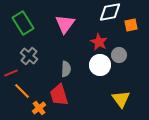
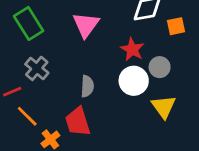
yellow triangle: (121, 99) -> (164, 107), moved

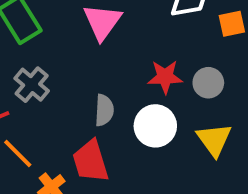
red star: (132, 49) -> (165, 77), moved, turned -30
white circle: (134, 81) -> (155, 126), moved

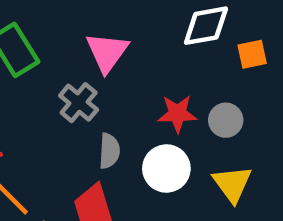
gray cross: (32, 85) -> (79, 103), moved

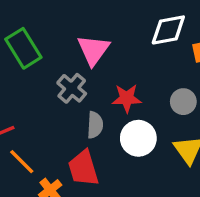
red star: (177, 114) -> (127, 98), moved

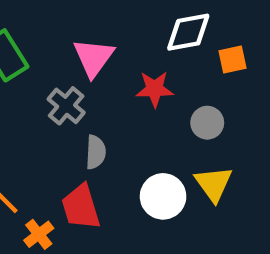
red star: (127, 98) -> (155, 89), moved
white circle: (138, 138) -> (163, 196), moved

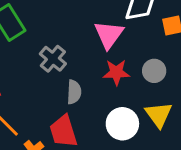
pink triangle: (94, 57) -> (109, 35), moved
red star: (155, 89) -> (116, 72), moved

